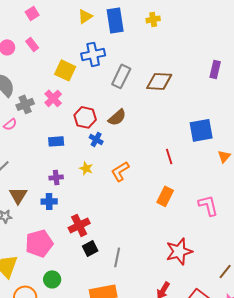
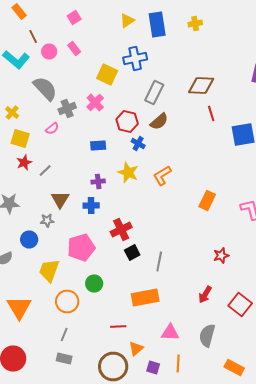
gray rectangle: (121, 76) -> (154, 92), moved
red line: (169, 156) -> (211, 114), moved
yellow star: (86, 168) -> (128, 172), size x1.5
red star: (179, 251) -> (221, 256), size x0.6

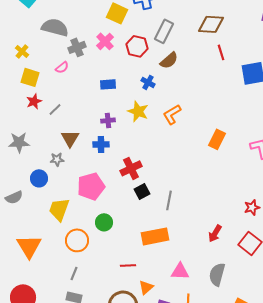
gray semicircle: (45, 88) -> (55, 27), turned -32
red hexagon: (127, 122) -> (137, 46), moved
red star: (221, 256) -> (252, 207), moved

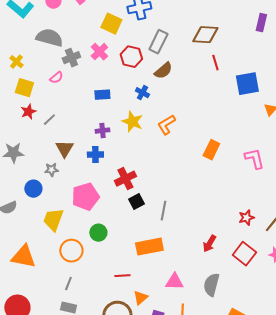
orange triangle: (29, 246) -> (23, 257), turned -48

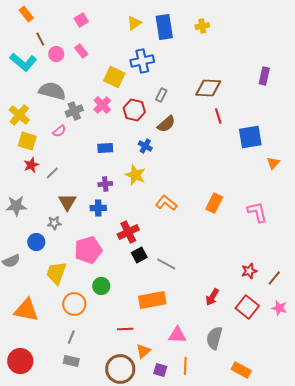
gray rectangle: (158, 42) -> (161, 95), size x0.6
yellow cross: (16, 62) -> (19, 115), size x1.5
orange L-shape: (166, 125) -> (166, 203), moved, turned 70
gray line: (163, 211) -> (166, 264), turned -72

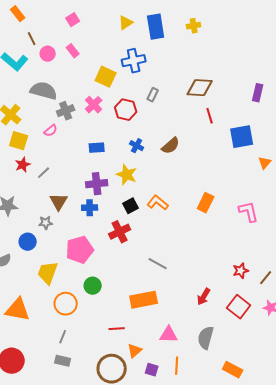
purple rectangle: (264, 76) -> (258, 93), moved
brown semicircle: (166, 124) -> (171, 146), moved
purple cross: (105, 184) -> (97, 184), size x1.5
black square: (139, 255) -> (131, 206), moved

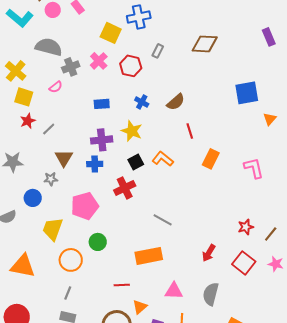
purple rectangle: (258, 93) -> (269, 37), moved, turned -36
red line: (210, 116) -> (190, 131), moved

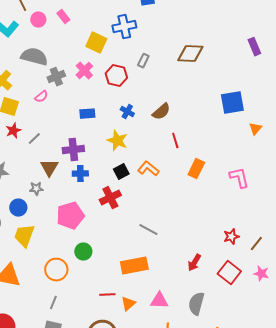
purple cross: (102, 140) -> (73, 150), moved
yellow trapezoid: (53, 229) -> (24, 236), moved
orange triangle: (140, 307) -> (128, 304), moved

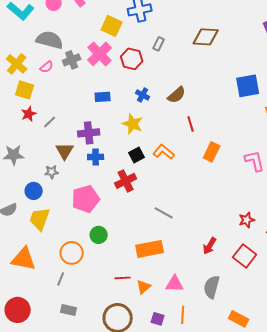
pink cross: (84, 71) -> (100, 54), size x1.4
pink semicircle: (41, 97) -> (47, 67), moved
gray line: (53, 303) -> (61, 279), moved

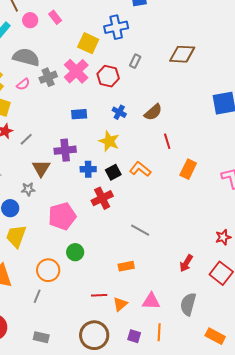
blue cross: (96, 157) -> (88, 169), moved
orange rectangle: (150, 249) -> (126, 266), size x0.6
gray rectangle: (69, 310) -> (41, 337), moved

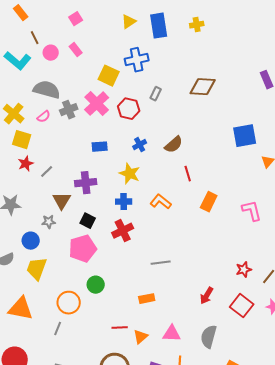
blue cross: (119, 112) -> (140, 145), turned 32
blue cross: (88, 169) -> (124, 202), moved
black square: (113, 172) -> (88, 221), moved, turned -35
gray line: (140, 230) -> (161, 263), turned -36

